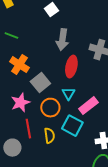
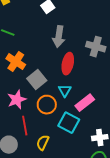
yellow semicircle: (49, 136) -> (43, 143), moved, turned -147

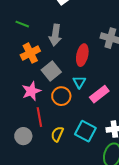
gray arrow: (59, 37) -> (55, 35), moved
orange cross: (16, 62) -> (30, 53), turned 30
cyan square: (69, 123) -> (85, 131), moved

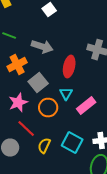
gray arrow: (55, 35) -> (42, 47), turned -80
red line: (39, 117) -> (26, 129), turned -36

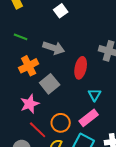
cyan triangle: (66, 94) -> (95, 95), moved
pink rectangle: (86, 106) -> (89, 118), moved
orange circle: (48, 108) -> (61, 123), moved

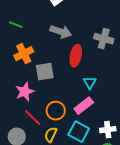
gray arrow: (54, 48) -> (61, 32), moved
gray square: (50, 84) -> (45, 72), turned 30

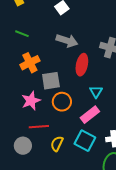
orange circle: (56, 111) -> (62, 102), moved
red line: (33, 118) -> (39, 127), turned -48

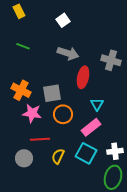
orange cross: (30, 63) -> (21, 90), moved, turned -36
pink star: (31, 101) -> (32, 113), turned 30

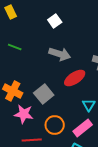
red ellipse: (83, 77) -> (75, 78), turned 45
gray square: (52, 93) -> (44, 94), turned -30
orange circle: (63, 114) -> (55, 125), moved

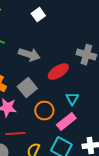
gray arrow: (60, 54) -> (29, 55), moved
orange circle: (55, 125) -> (44, 111), moved

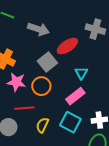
gray square: (27, 88) -> (47, 62), moved
orange circle: (44, 111) -> (41, 86), moved

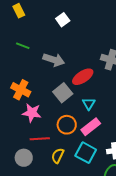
cyan triangle: (81, 73) -> (89, 104), moved
orange circle: (41, 86) -> (67, 125), moved

